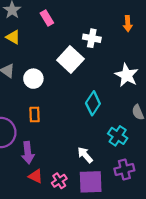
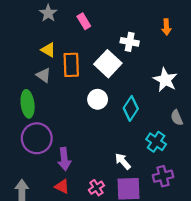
yellow triangle: (13, 37) -> (48, 50), moved
white circle: (33, 79) -> (98, 99), moved
orange rectangle: (35, 115) -> (71, 65), moved, size x1.5
red triangle: (36, 176) -> (62, 187), moved

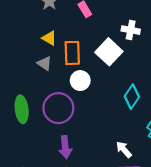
white circle: (98, 99) -> (80, 81), moved
green ellipse: (28, 104) -> (22, 109), moved
purple circle: (37, 138) -> (58, 108), moved

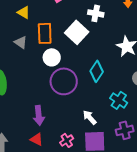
yellow triangle: (49, 38) -> (24, 12), moved
purple circle: (58, 108) -> (64, 81), moved

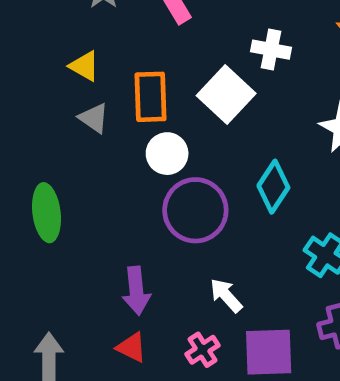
yellow triangle: (24, 12) -> (84, 66), moved
white arrow: (90, 117) -> (226, 295), moved

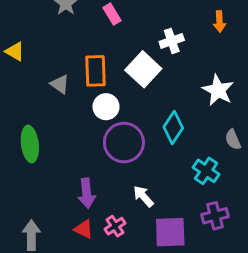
white cross: (271, 50) -> (172, 41), turned -30
yellow triangle: (84, 66) -> (15, 51), moved
pink cross: (202, 350) -> (115, 226), moved

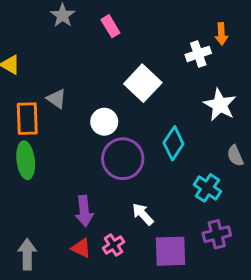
white cross: (172, 41) -> (198, 54), moved
orange rectangle: (96, 71) -> (27, 119), moved

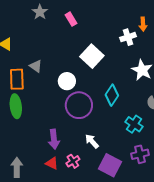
purple square: (171, 251) -> (110, 165), turned 30

